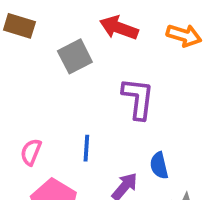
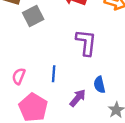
gray square: (75, 56) -> (33, 16), moved

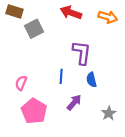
blue line: (54, 74) -> (61, 76), moved
blue semicircle: (99, 85) -> (91, 80), moved

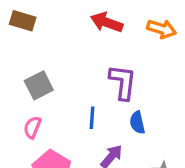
gray square: (34, 29) -> (39, 85), moved

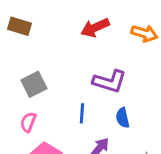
red arrow: (107, 22) -> (95, 28), turned -44
purple L-shape: (123, 82) -> (110, 81), turned 100

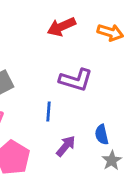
blue semicircle: (123, 118) -> (102, 135), moved

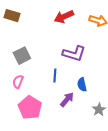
blue semicircle: (102, 135) -> (82, 85), moved

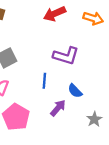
blue semicircle: (82, 85) -> (75, 91), turned -32

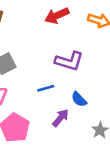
blue line: (44, 81) -> (46, 88), turned 70

